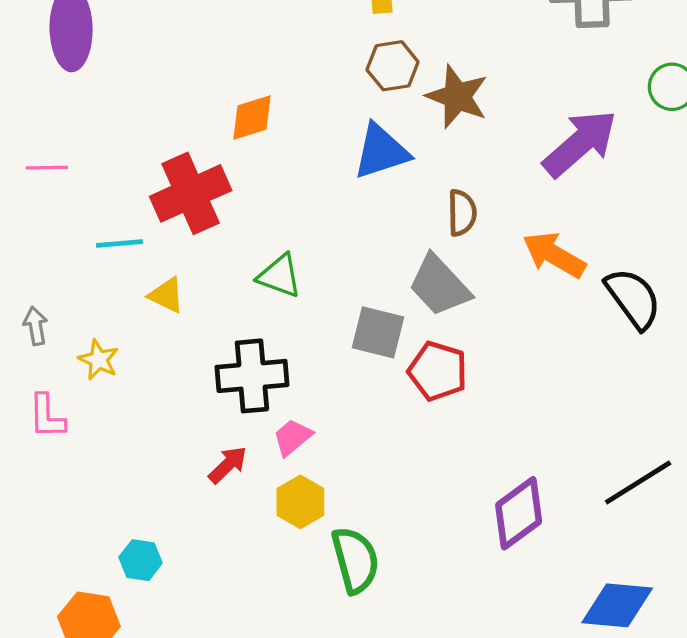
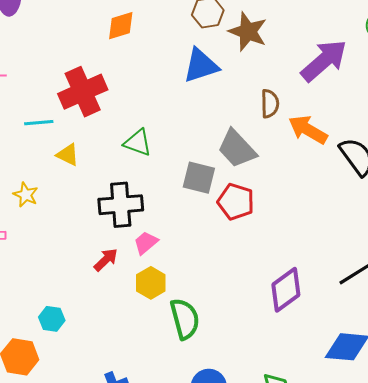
orange diamond: (252, 117) -> (121, 26), moved
brown semicircle: (462, 213) -> (270, 104), moved

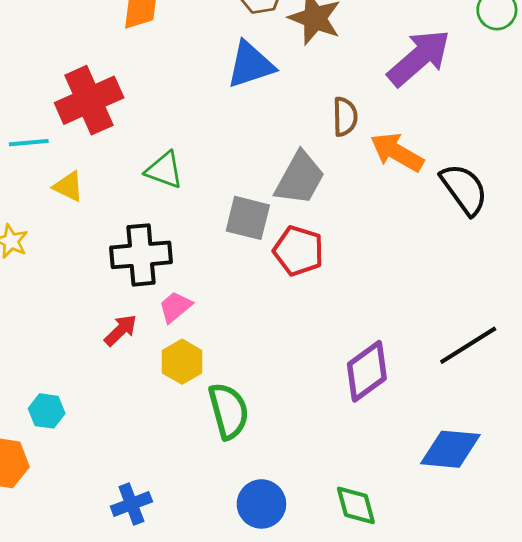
gray trapezoid: (237, 149) -> (300, 178), turned -108

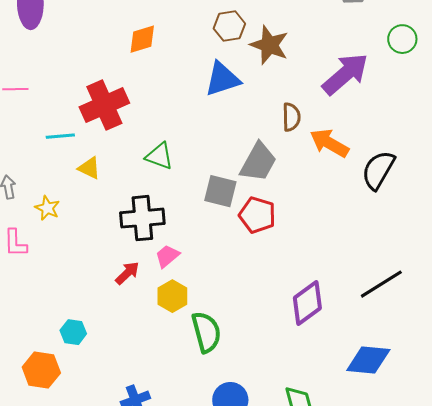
black semicircle: (464, 189) -> (378, 170), turned -114

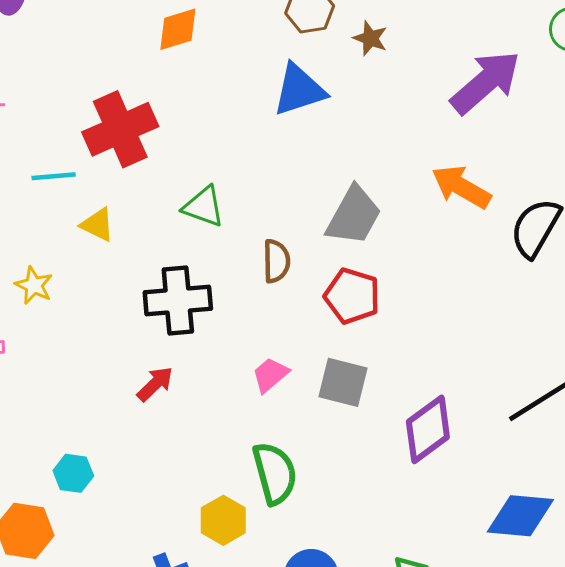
brown star: (269, 45) -> (370, 38), size x0.6
brown semicircle: (291, 117) -> (276, 261), moved
gray square: (220, 191) -> (343, 382), moved
pink trapezoid: (167, 256) -> (270, 375), moved
yellow hexagon: (172, 296) -> (223, 520), moved

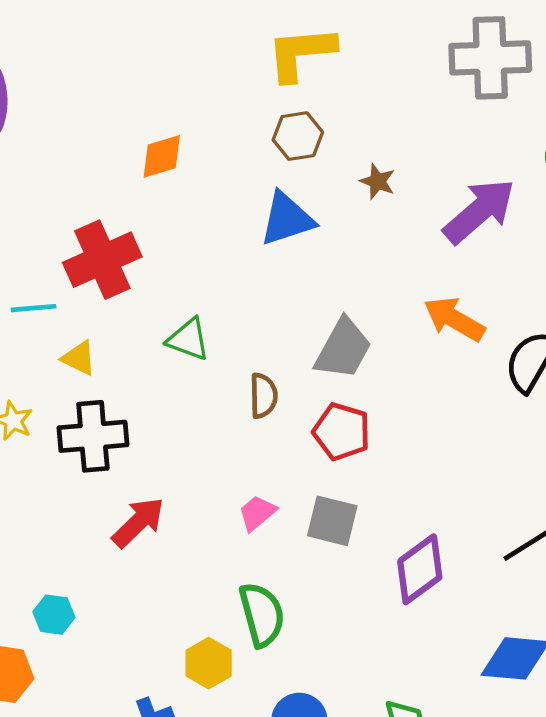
brown star: (370, 38) -> (378, 181), moved
black cross: (178, 301) -> (93, 436), moved
red arrow: (155, 384) -> (138, 522), size x1.4

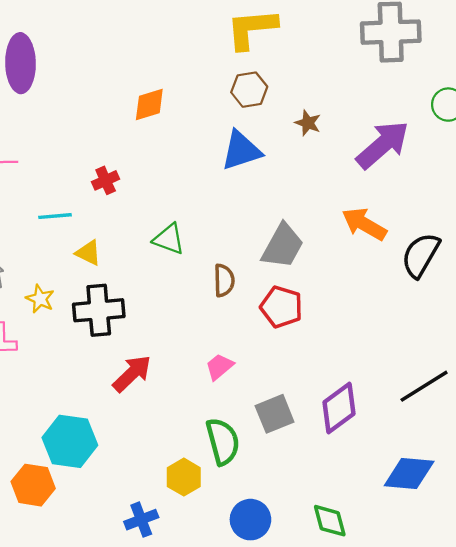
red cross: (102, 260) -> (106, 180), size x0.5
gray square: (332, 521) -> (275, 414), moved, turned -36
cyan hexagon: (54, 615) -> (70, 441), size x1.8

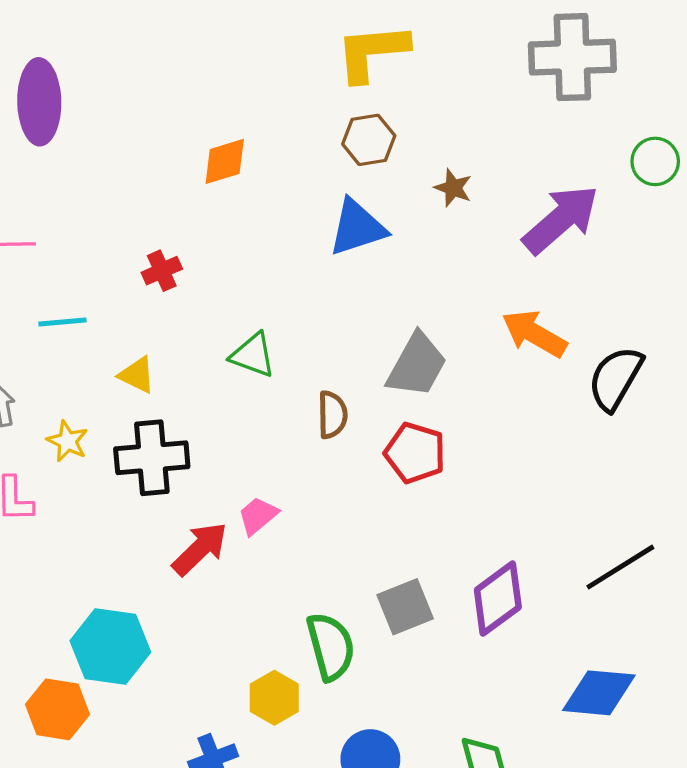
cyan line: (55, 216) -> (62, 322), moved
pink trapezoid: (219, 367) -> (258, 516), moved

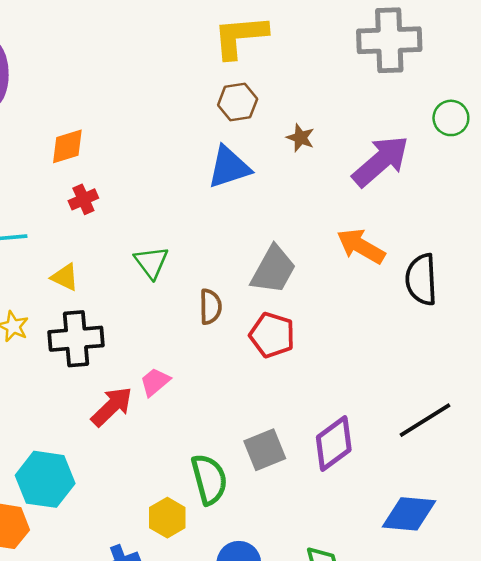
orange diamond: (225, 161) -> (67, 146), moved
green triangle: (253, 355) -> (151, 262), turned 33
black semicircle: (615, 378) -> (421, 280), turned -33

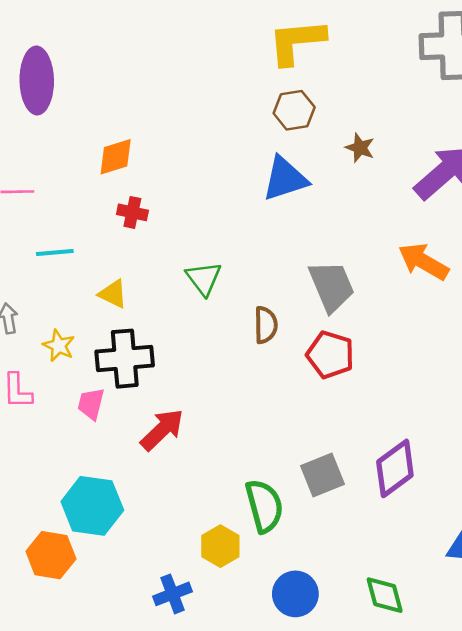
red cross: (83, 199) -> (132, 212), turned 36
gray trapezoid: (273, 270) -> (332, 286), turned -52
pink trapezoid: (155, 382) -> (91, 404), moved, turned -36

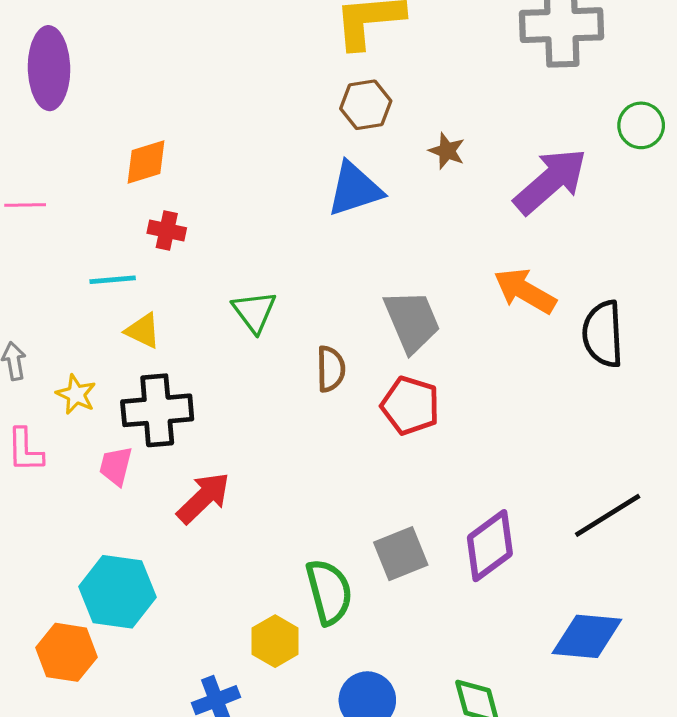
cyan line: (55, 252) -> (113, 280), moved

